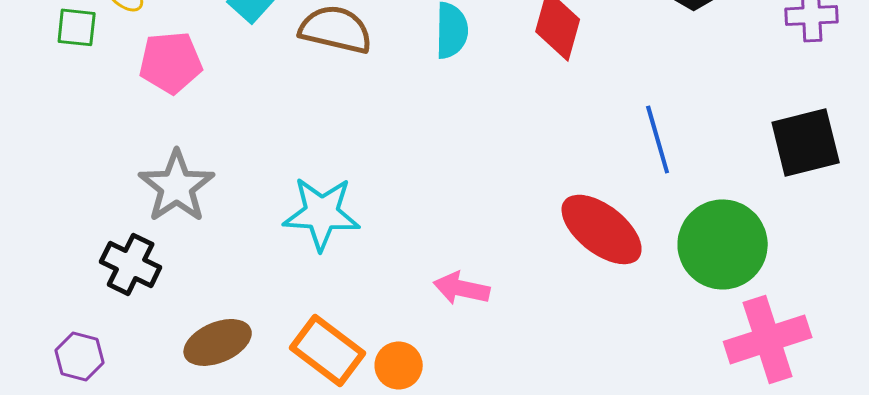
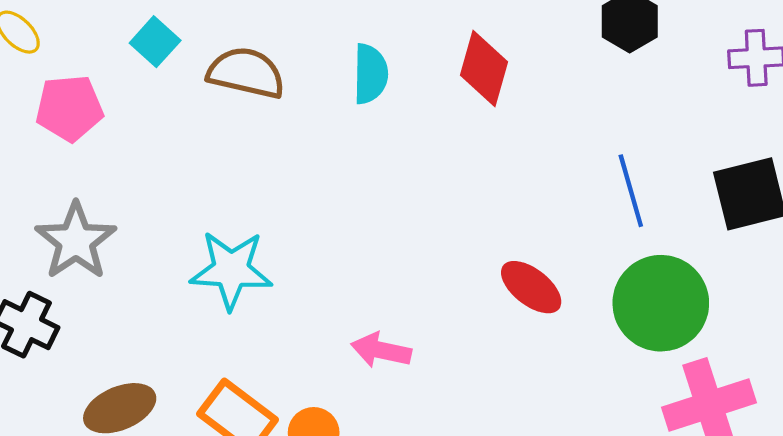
blue line: (658, 139) -> (631, 191), moved
red ellipse: (602, 229) -> (531, 287), size x0.7

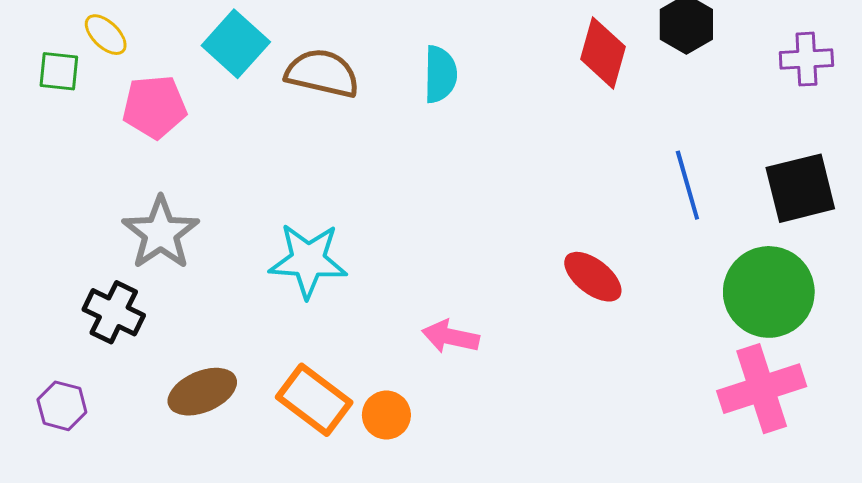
cyan square: (155, 42) -> (236, 44), size x1.4
red diamond: (484, 69) -> (603, 53), moved
green circle: (661, 303) -> (769, 292), moved

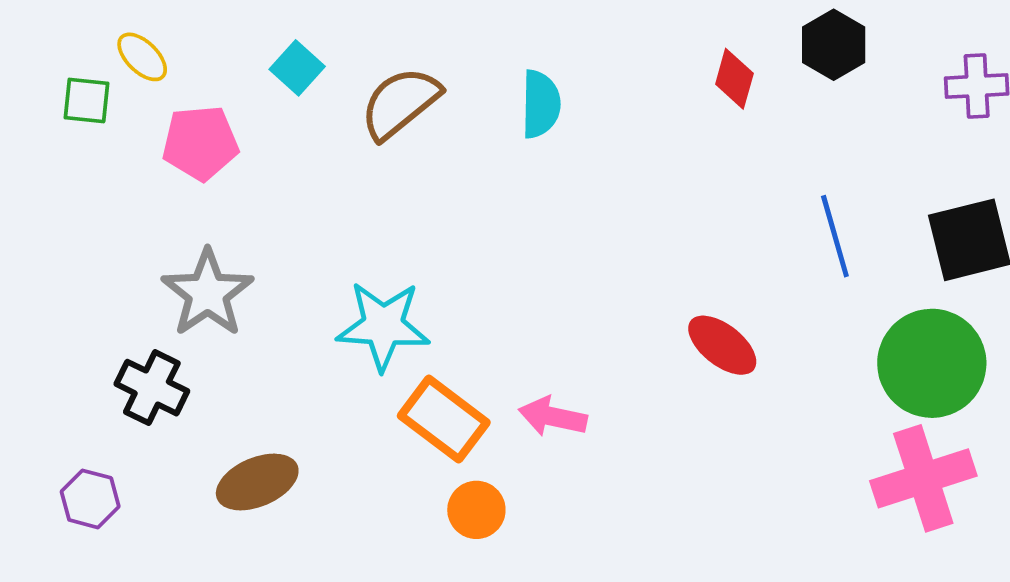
cyan square: (236, 44) -> (297, 68), size x0.7
red diamond: (603, 53) -> (734, 79), size x0.7
brown semicircle: (322, 73) -> (400, 103), turned -52
orange rectangle: (314, 400) -> (444, 419), moved

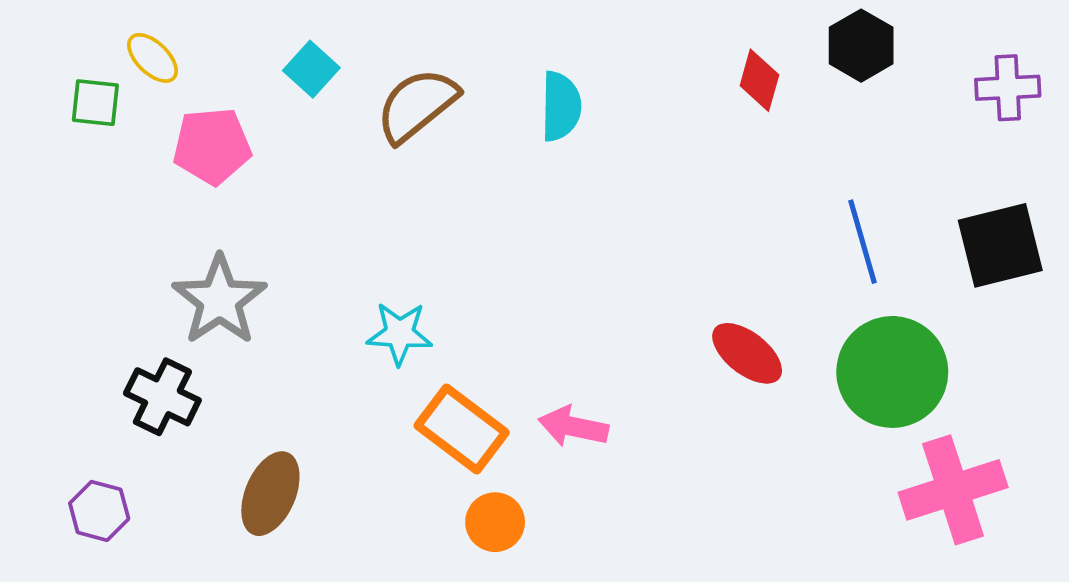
cyan star: (383, 326) -> (400, 333), size x0.7
green circle: (932, 363) -> (892, 372), moved
brown ellipse: (257, 482) -> (270, 494), turned -44

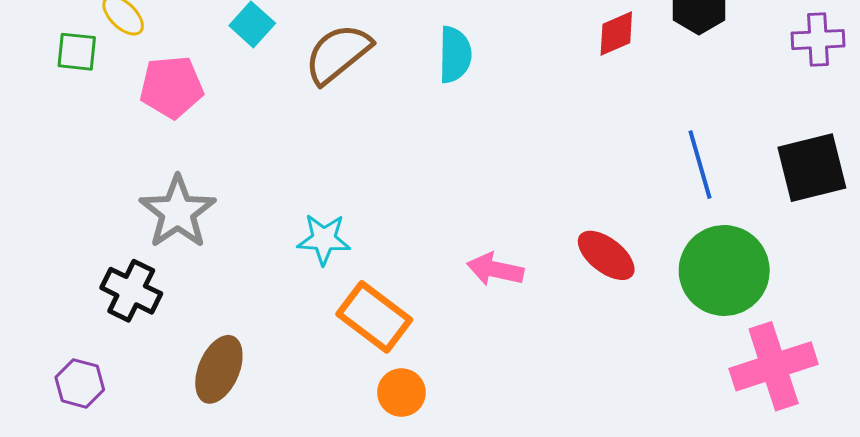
red diamond: (759, 80) -> (616, 34), turned 51
pink arrow: (573, 427) -> (495, 269), moved

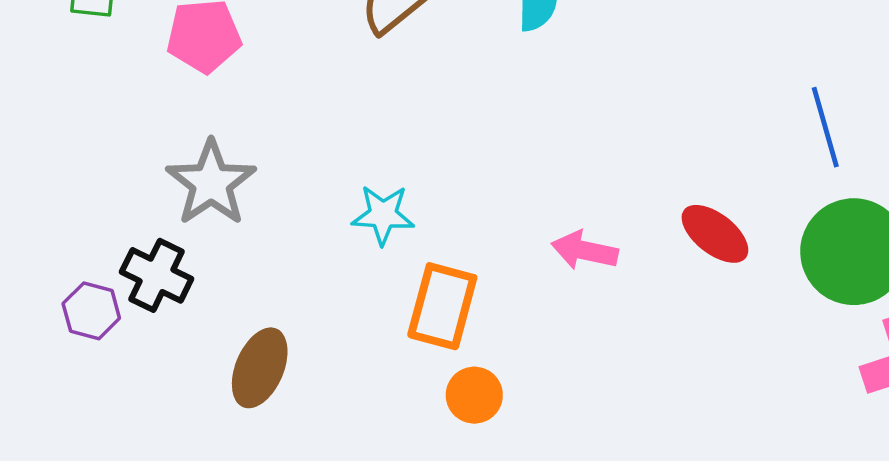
orange rectangle: (374, 317) -> (442, 306), turned 68
purple hexagon: (80, 383) -> (91, 311), moved

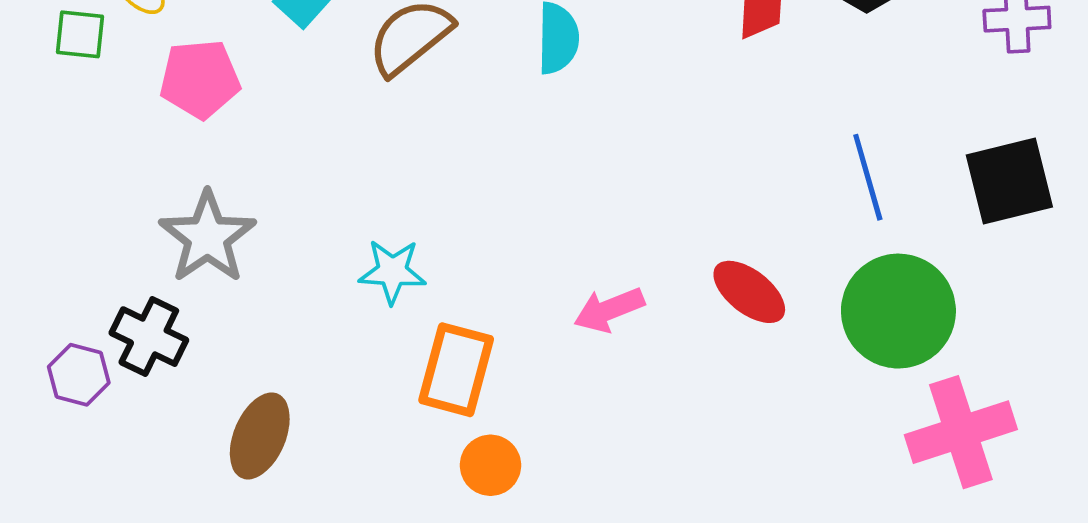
pink arrow: (585, 250) -> (609, 310), turned -34

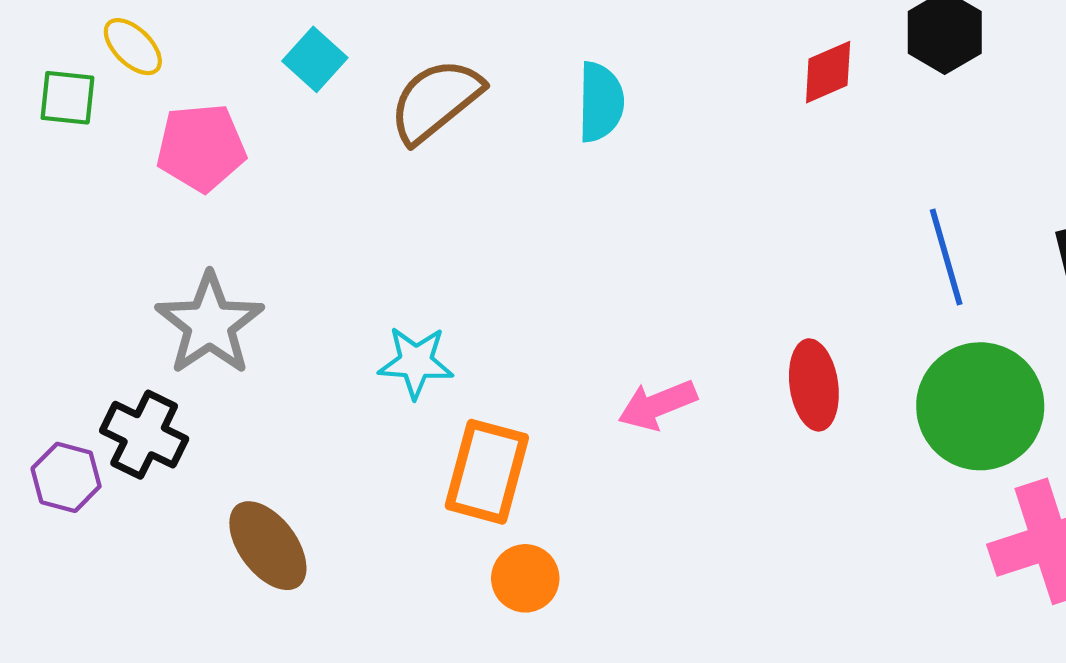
red ellipse: (749, 292) -> (814, 385), turned 44
brown ellipse: (260, 436) -> (268, 546), turned -60

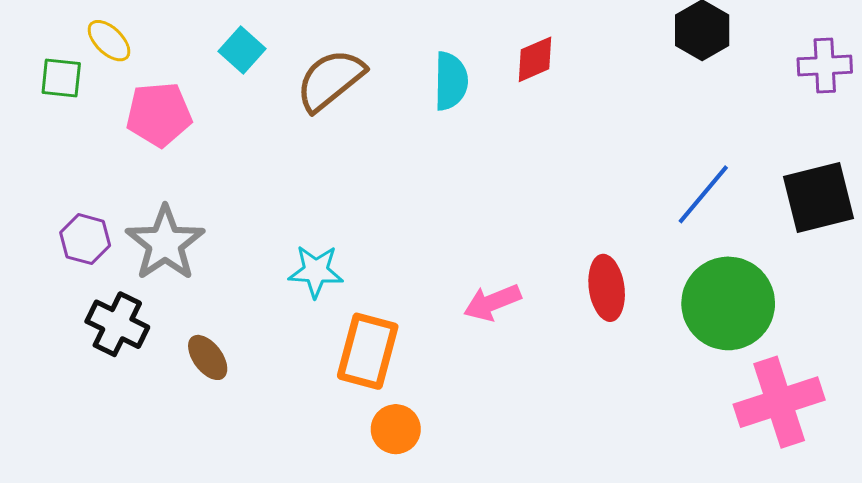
red diamond: (828, 72) -> (535, 59), moved
blue line: (946, 257) -> (703, 194), turned 56
purple hexagon: (66, 477) -> (85, 239), moved
brown ellipse: (268, 546) -> (208, 357), moved, size x0.7

